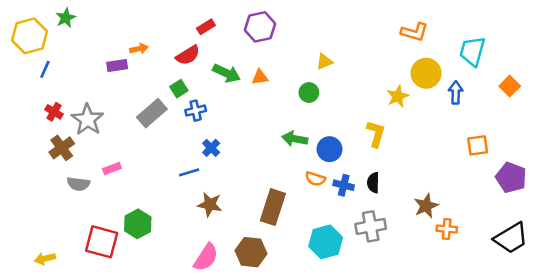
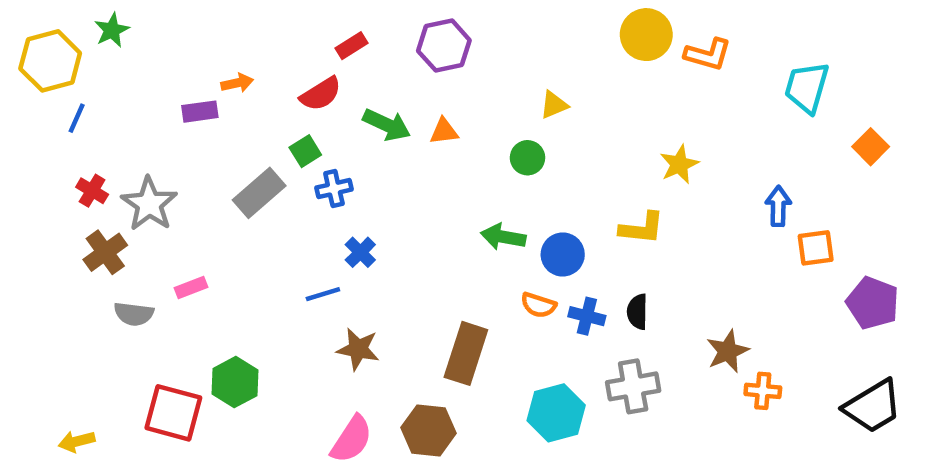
yellow circle: (426, 73) -> (646, 35), moved
blue arrow: (456, 93) -> (778, 206), moved
yellow L-shape: (376, 134) -> (642, 228), turned 80

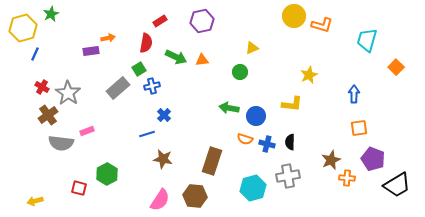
red semicircle: (321, 94) -> (146, 43), turned -48
orange square: (816, 248) -> (359, 128), moved
purple pentagon: (873, 303) -> (373, 159), moved
gray semicircle: (134, 314) -> (61, 143), size x1.4
red square: (173, 413) -> (79, 188), size x0.6

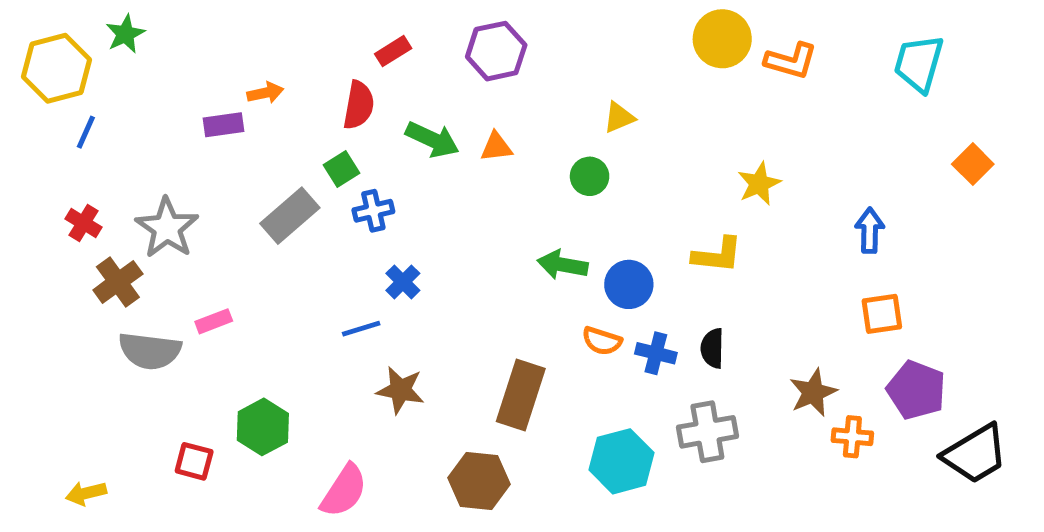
cyan trapezoid: (367, 40) -> (919, 63), moved
red cross: (42, 87) -> (83, 223), moved
pink semicircle: (160, 200) -> (344, 491), moved

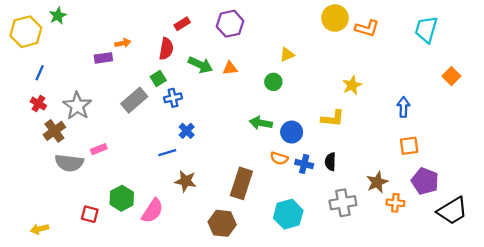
blue line: (86, 132) -> (40, 73), moved
gray cross: (707, 432) -> (343, 203), moved
pink semicircle: (344, 491) -> (152, 211), moved

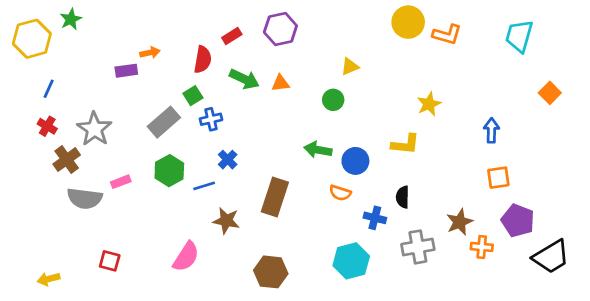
red rectangle: (182, 24) -> (232, 36), moved
blue cross: (304, 164) -> (375, 218), moved
brown rectangle: (241, 183) -> (275, 197), moved
green hexagon: (122, 198) -> (169, 171), moved

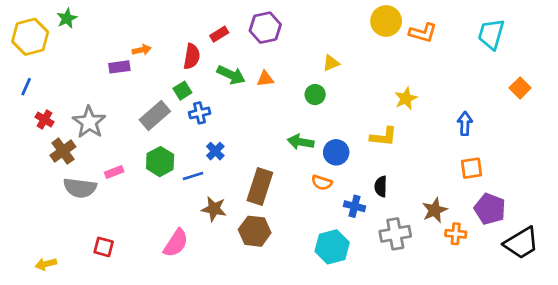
blue line: (49, 89) -> (26, 87), moved
brown hexagon: (271, 272) -> (255, 231), moved

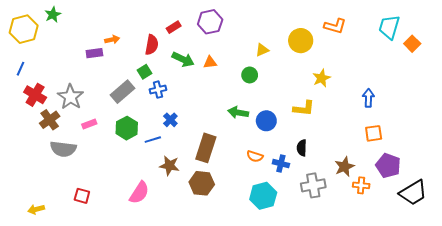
yellow circle: (386, 21) -> (301, 41), moved
orange square: (520, 88) -> (412, 44), moved
red cross: (45, 120) -> (35, 95), size x1.5
pink rectangle: (114, 172) -> (89, 124), moved
orange semicircle: (322, 183) -> (255, 156), moved

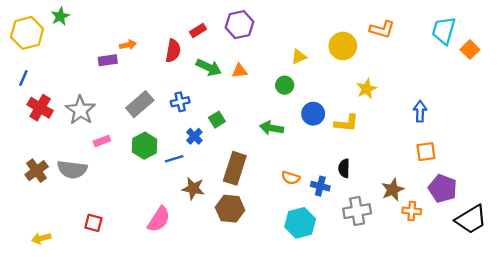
green square: (144, 72) -> (217, 120), moved
brown cross: (50, 120) -> (37, 171), moved
blue circle: (266, 121) -> (313, 114), moved

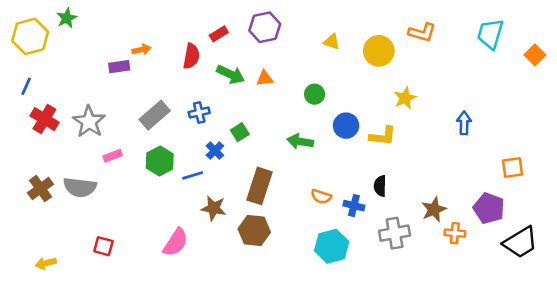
orange square: (470, 50) -> (535, 55), moved
yellow triangle: (299, 57) -> (332, 42), moved, turned 42
orange square: (426, 152) -> (513, 168), moved

